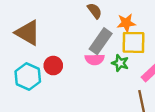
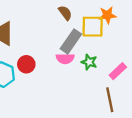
orange star: (126, 23) -> (107, 15), moved
yellow square: (134, 42) -> (93, 27), moved

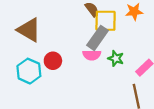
yellow square: (93, 27) -> (106, 21), moved

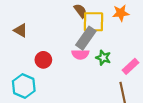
brown triangle: (29, 30) -> (20, 30), size x0.6
cyan hexagon: (29, 71) -> (24, 86), moved

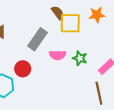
gray rectangle: (86, 38) -> (38, 39), moved
red circle: (43, 60) -> (23, 69), moved

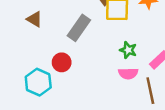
pink semicircle: (58, 55) -> (128, 73), moved

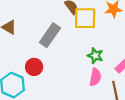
pink semicircle: (128, 73) -> (95, 77), turned -78

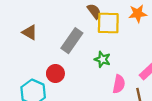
green star: (95, 56) -> (102, 59), moved

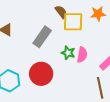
red circle: (55, 74) -> (41, 74), moved, size x1.5
pink semicircle: (119, 84) -> (82, 55), moved

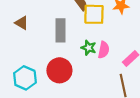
gray rectangle: (42, 37) -> (61, 30), turned -35

